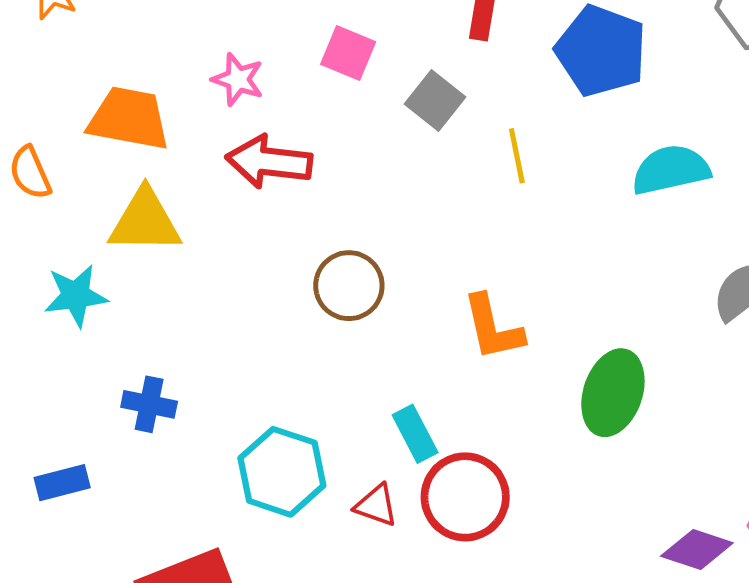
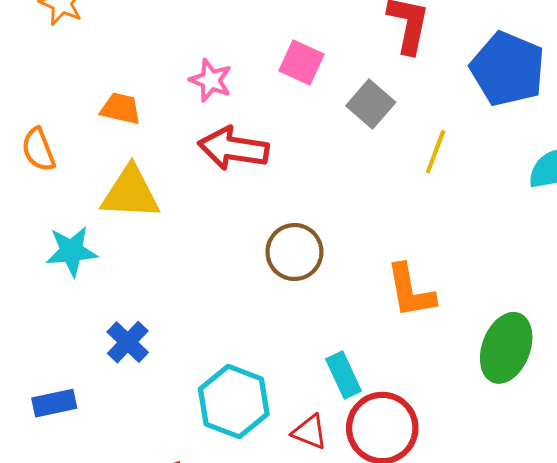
orange trapezoid: (129, 118) -> (121, 109), size x0.6
yellow line: (517, 156) -> (436, 152), turned 30
blue cross: (149, 404) -> (128, 342), turned 30

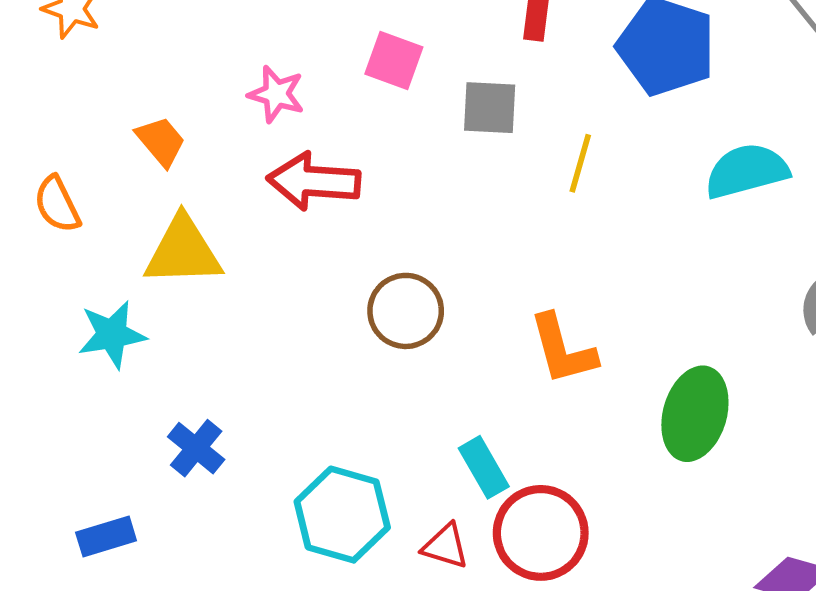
gray square: (371, 104) -> (490, 108), turned -33
orange trapezoid: (121, 109) -> (161, 141), turned 42

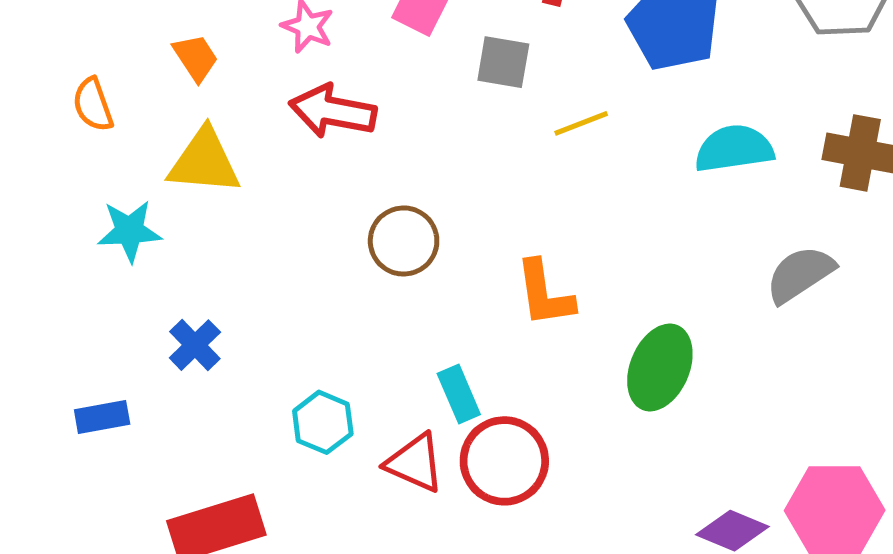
yellow line: (580, 163) -> (581, 123), turned 46
cyan hexagon: (342, 515) -> (323, 422), size x0.7
red triangle: (445, 546) -> (415, 463), size x1.4

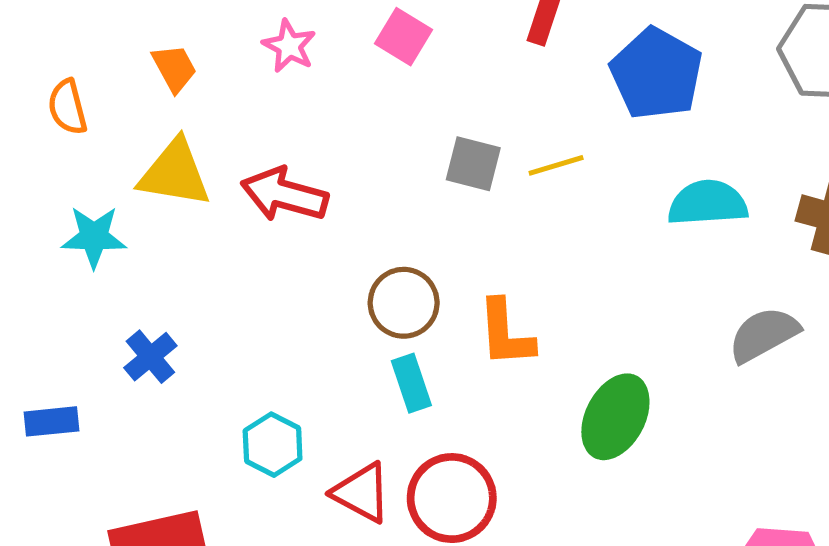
gray square: (503, 62) -> (473, 164), moved
red arrow: (333, 111) -> (284, 195), moved
brown circle: (404, 241) -> (404, 303), moved
cyan rectangle: (459, 394) -> (411, 383), moved

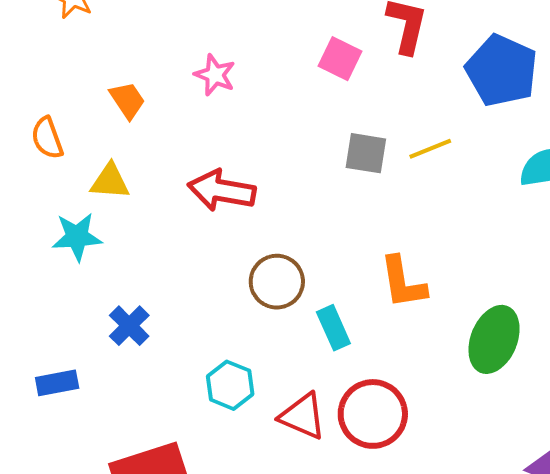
pink square: (404, 37) -> (340, 59), moved
yellow triangle: (175, 173) -> (110, 181), moved, size x0.7
brown circle: (404, 303) -> (277, 282), moved

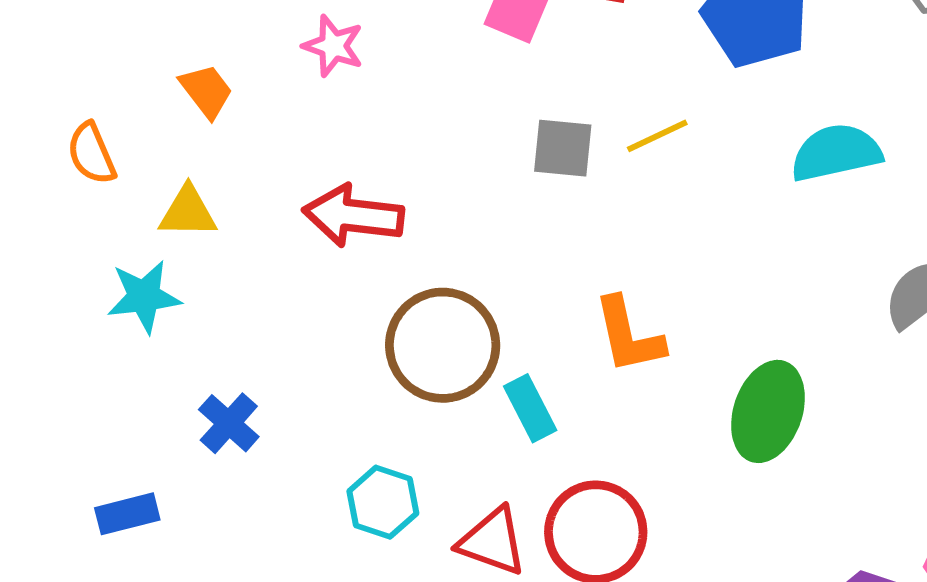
brown circle: (277, 282) -> (443, 345), size x1.4

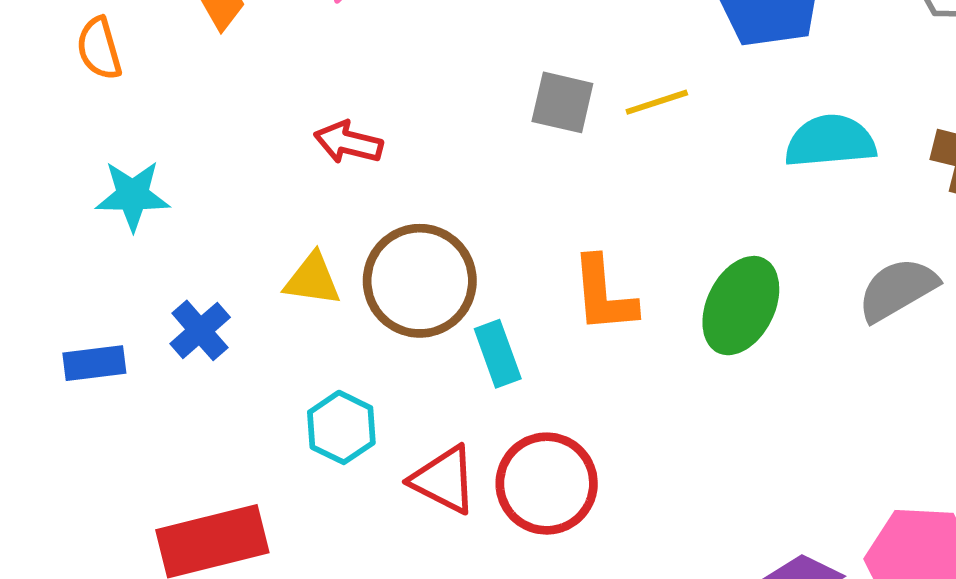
yellow triangle: (188, 212) -> (312, 279), moved
red arrow: (353, 216) -> (348, 142), size x0.7
green ellipse: (768, 411) -> (741, 306), moved
blue rectangle: (127, 514) -> (94, 363), moved

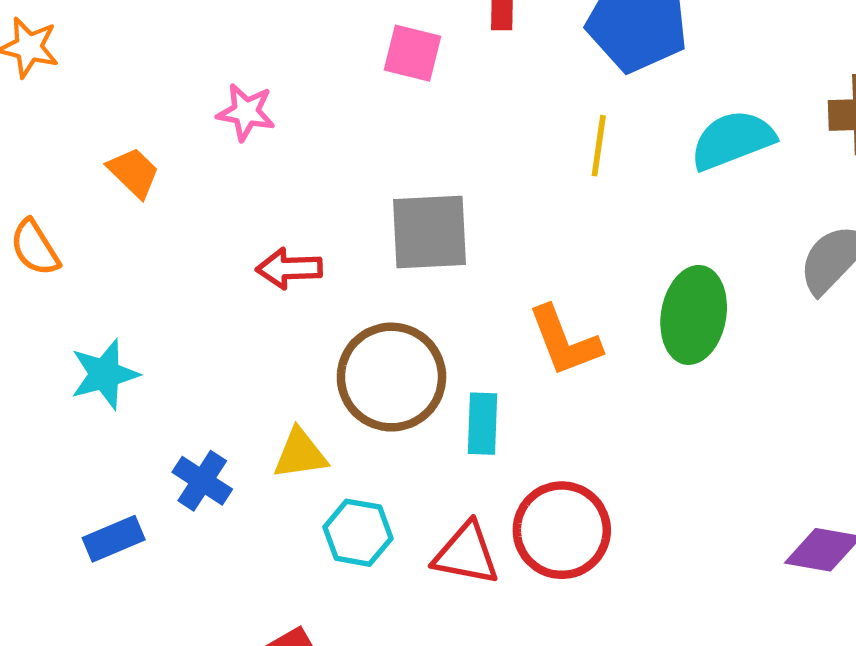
gray square: (562, 102) -> (429, 232), moved, size x1.4
yellow line: (657, 102) -> (599, 146), moved, turned -48
yellow triangle: (312, 279) -> (300, 454), moved
cyan rectangle: (498, 354) -> (483, 424), turned 38

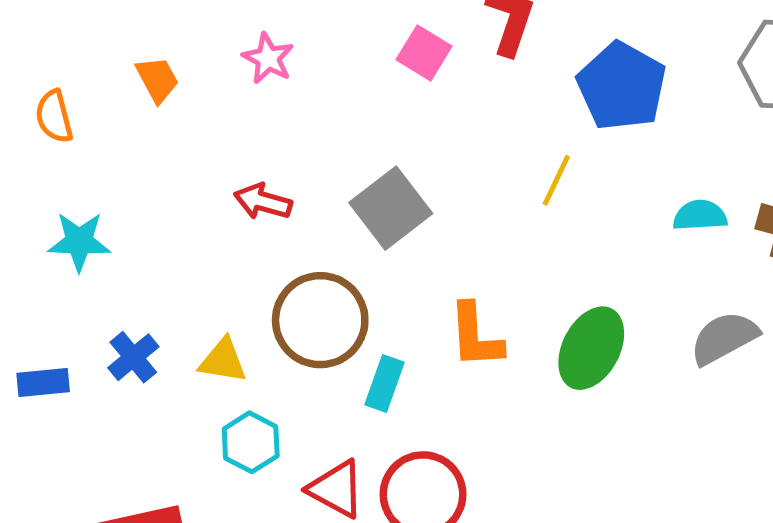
cyan semicircle: (733, 140) -> (700, 215), moved, size x0.7
gray square: (429, 232) -> (391, 208), turned 38

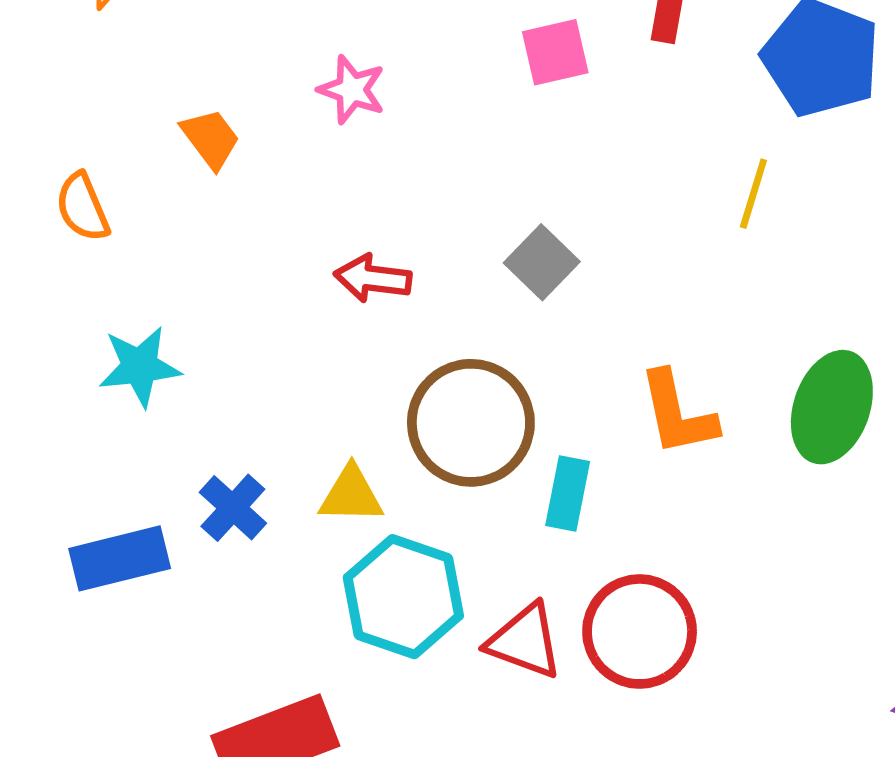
pink square: (424, 53) -> (555, 52), turned -36
gray square: (391, 208) -> (542, 262), size x0.7
blue rectangle: (43, 383) -> (120, 558), size x1.4
cyan hexagon: (251, 442) -> (403, 597), size x1.5

